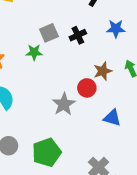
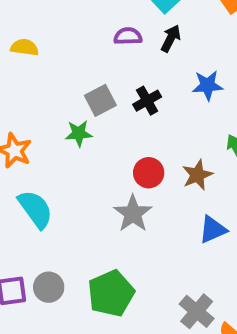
brown star: (103, 71) -> (197, 175), moved
red circle: (87, 88) -> (149, 173), moved
blue triangle: (112, 118) -> (213, 230), turned -36

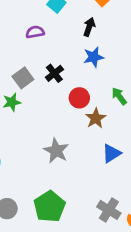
black arrow: (171, 38) -> (89, 27), moved
red circle: (149, 173) -> (79, 98), moved

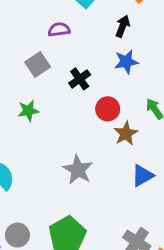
gray square: (23, 78) -> (38, 64), moved

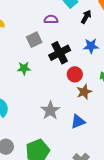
black arrow: (123, 26) -> (86, 17), moved
black cross: (80, 79) -> (60, 53), size x1.5
blue triangle: (143, 176) -> (78, 122), moved

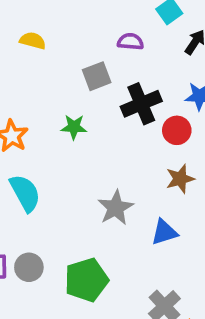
red circle: (75, 74) -> (177, 130), moved

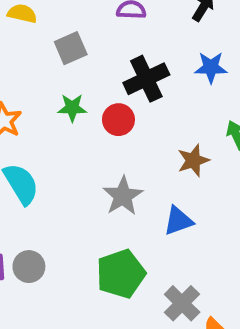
gray square: (97, 76) -> (71, 48), moved
red circle: (177, 130) -> (118, 120), moved
green pentagon: (86, 280) -> (121, 274), moved

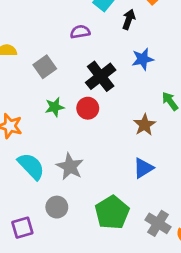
gray star: (123, 196) -> (70, 167), moved
gray circle: (29, 267) -> (57, 207), moved

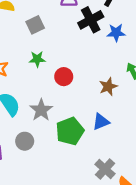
black cross: (101, 76) -> (91, 20), moved
red circle: (88, 108) -> (64, 77), moved
green pentagon: (112, 212) -> (70, 131), moved

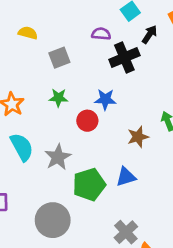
blue star: (116, 33) -> (105, 99), moved
gray circle: (25, 141) -> (53, 220), moved, size x1.6

